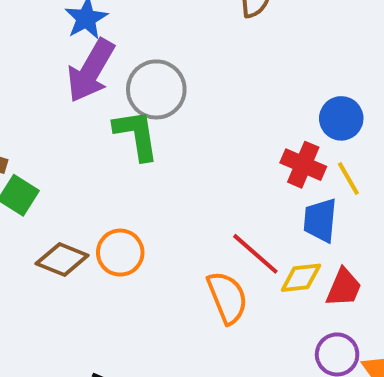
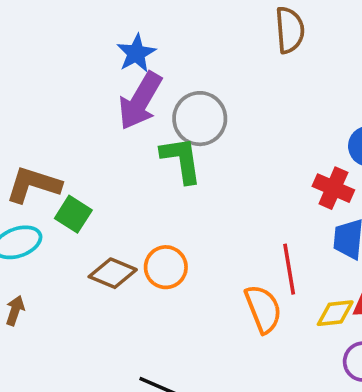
red line: (255, 254) -> (289, 269), turned 39
yellow diamond: (301, 278) -> (335, 313), moved

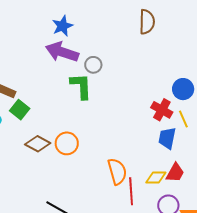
purple arrow: (140, 101) -> (62, 52), turned 72
gray circle: (200, 119) -> (93, 65), size x0.6
red line: (289, 269) -> (131, 191), moved

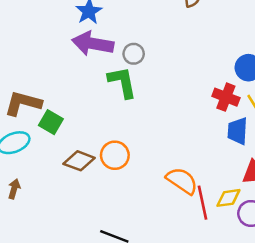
orange semicircle: (117, 171) -> (182, 181), turned -32
yellow diamond: (156, 178) -> (228, 198), moved

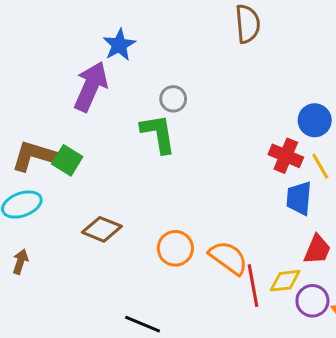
purple arrow: (93, 44) -> (91, 87), moved, turned 102
green square: (51, 122) -> (67, 160), moved
orange circle: (115, 155) -> (175, 248), moved

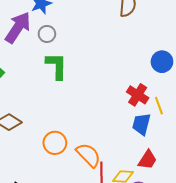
gray circle: (173, 99) -> (47, 34), moved
blue circle: (315, 120) -> (162, 62), moved

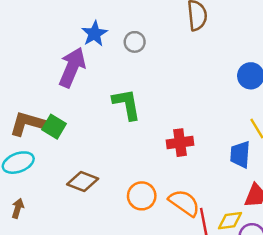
gray circle: (47, 34) -> (135, 42), moved
red cross: (138, 95) -> (180, 143), moved, turned -30

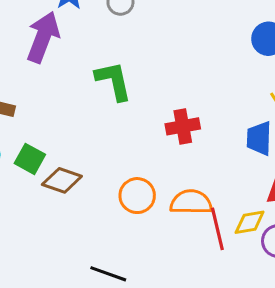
green square: (54, 127) -> (30, 159), moved
orange semicircle: (184, 203) -> (191, 202), turned -32

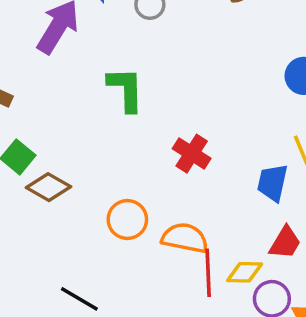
red cross: (183, 126) -> (192, 154), turned 32

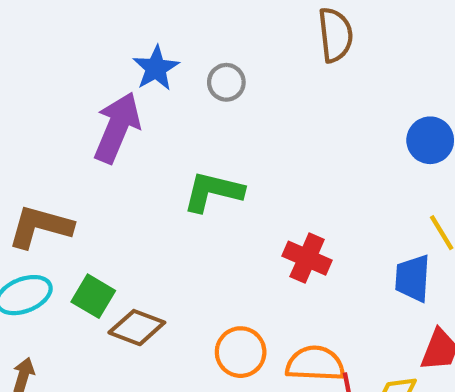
green L-shape: (126, 89) -> (213, 192), turned -66

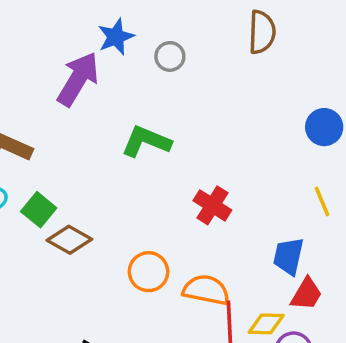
blue trapezoid: (413, 278) -> (288, 256), moved

